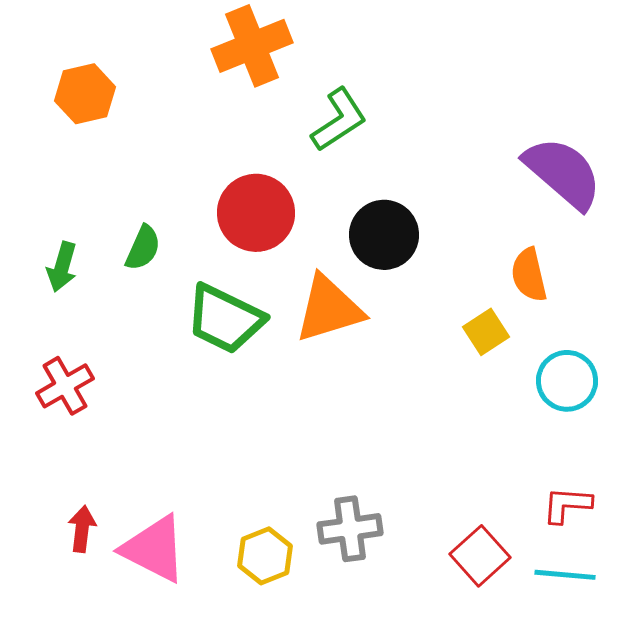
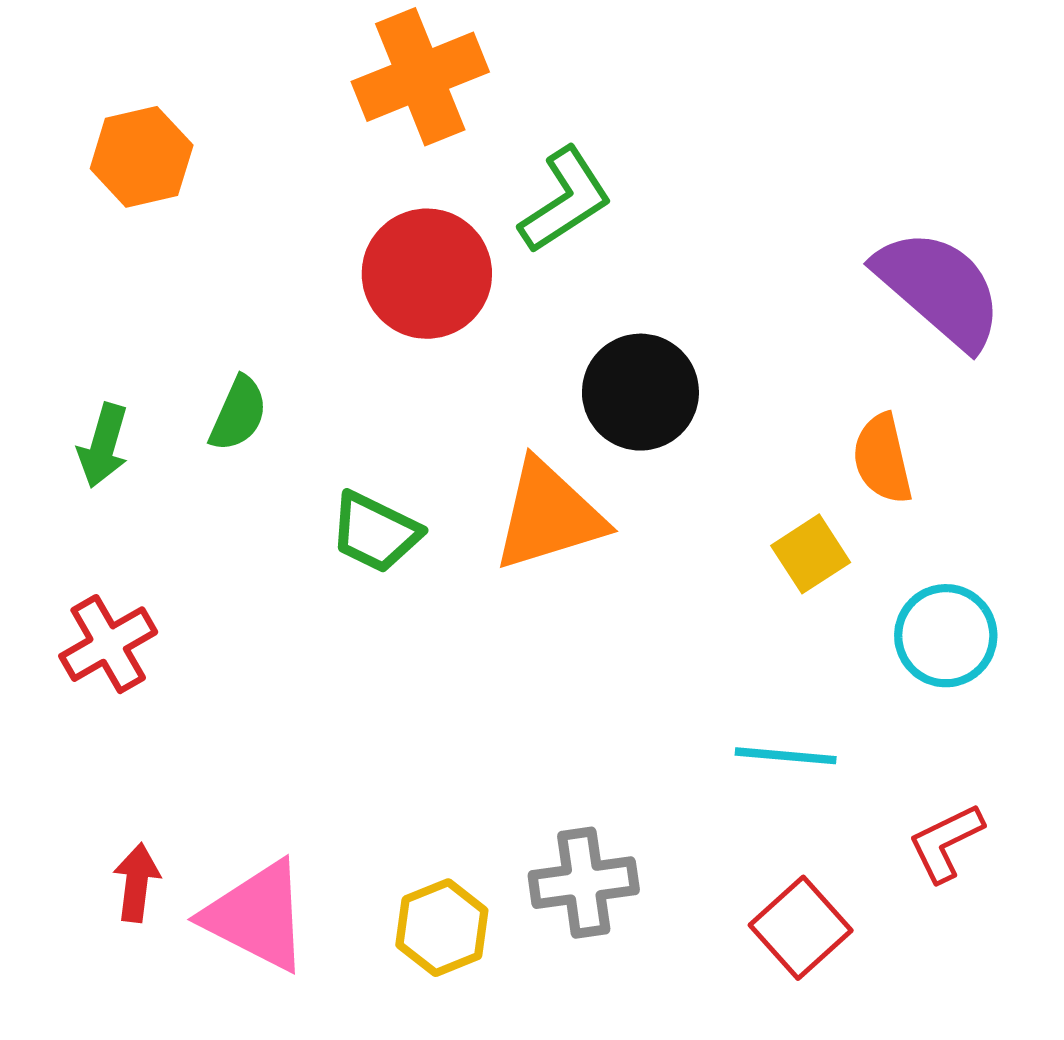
red circle: (256, 213) -> (427, 274), moved
green trapezoid: (225, 319) -> (375, 532), size x0.7
red L-shape: (567, 505) -> (946, 843), turned -30
cyan line: (565, 575) -> (786, 756), moved

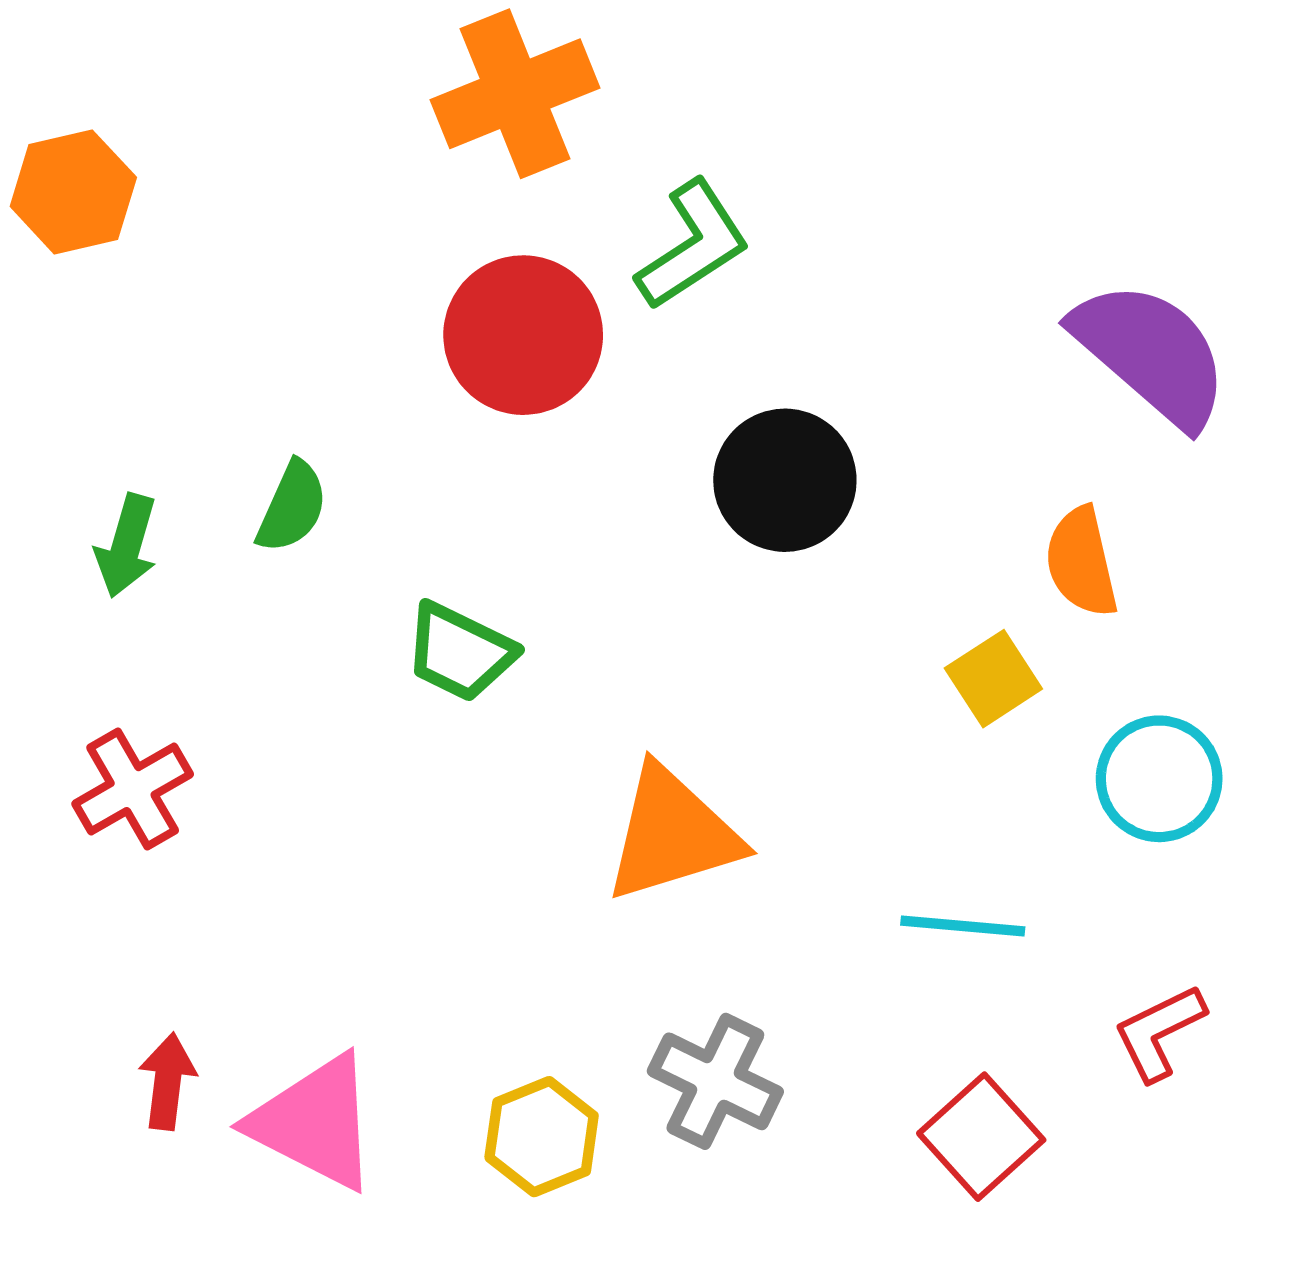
orange hexagon: (142, 157) -> (73, 192), moved
orange triangle: (549, 516) -> (672, 834), moved
gray cross: (584, 883) -> (715, 1081), turned 34

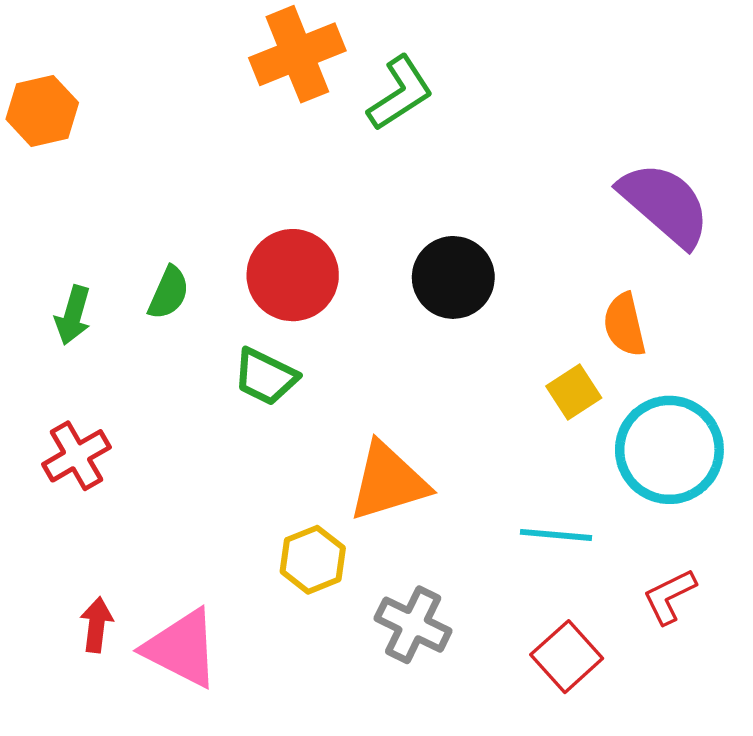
green L-shape: (693, 245) -> (400, 93), moved
red circle: (523, 335) -> (293, 275), moved
cyan circle: (1159, 779) -> (669, 450), size x1.5
yellow hexagon: (542, 1137) -> (313, 560), moved

